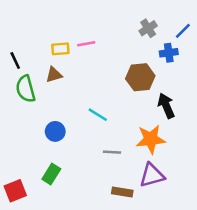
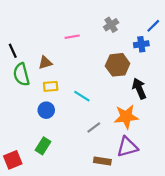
gray cross: (148, 28) -> (111, 25), moved
yellow rectangle: (60, 49) -> (51, 86), moved
gray line: (112, 152) -> (94, 127), turned -40

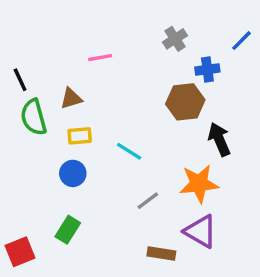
pink line: (72, 37) -> (100, 58), moved
blue cross: (141, 44) -> (207, 70), moved
purple triangle: (127, 147) -> (201, 231), turned 45

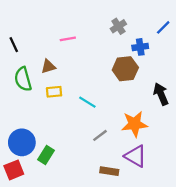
black line: (20, 80) -> (14, 45), moved
black arrow: (219, 139) -> (161, 94), moved
blue circle: (73, 173) -> (22, 142), moved, size x1.5

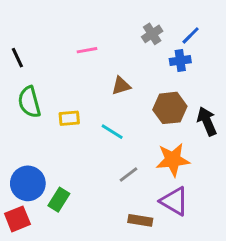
blue line: (163, 27) -> (191, 35), moved
brown triangle: (48, 66) -> (121, 86), moved
brown hexagon: (125, 69) -> (170, 108), moved

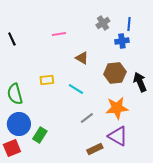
blue line: (191, 35) -> (129, 24), turned -40
brown triangle: (121, 86) -> (82, 58), turned 48
green semicircle: (29, 102) -> (15, 94), moved
brown rectangle: (140, 220) -> (95, 149), turned -35

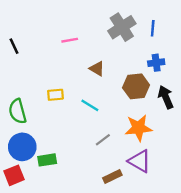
gray cross: (103, 23) -> (122, 27), size x1.6
blue cross: (122, 41) -> (156, 63), moved
green rectangle: (40, 135) -> (47, 160), turned 49

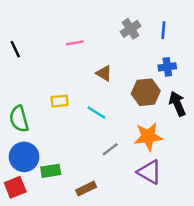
gray cross: (122, 27) -> (131, 29), size x0.7
brown rectangle: (112, 177) -> (86, 189), moved

